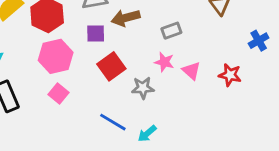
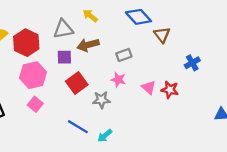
pink triangle: (191, 71) -> (149, 87), moved

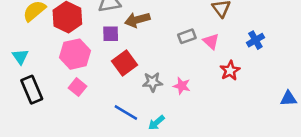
gray rectangle: (124, 55) -> (187, 36), moved
pink star: (118, 80) -> (182, 86), moved
pink triangle: (149, 87) -> (211, 41), moved
red star: (170, 90) -> (230, 71), turned 30

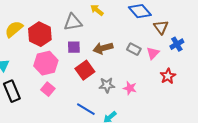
brown arrow: (137, 20) -> (103, 48), moved
gray rectangle: (187, 36) -> (134, 49), turned 48
blue cross: (255, 40) -> (177, 44), moved
pink triangle: (211, 41) -> (153, 53), turned 32

